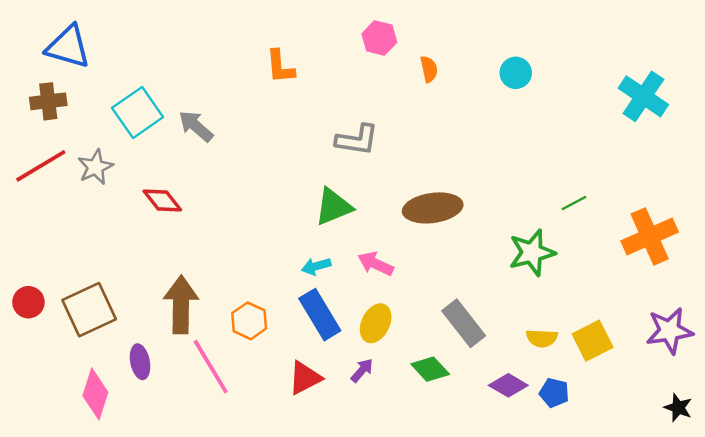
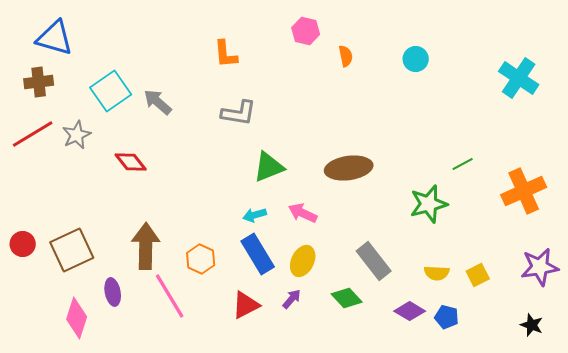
gray L-shape: (357, 140) -> (239, 113), moved
yellow square: (593, 341) -> (478, 275), size x0.7
black star: (678, 408) -> (532, 325), moved

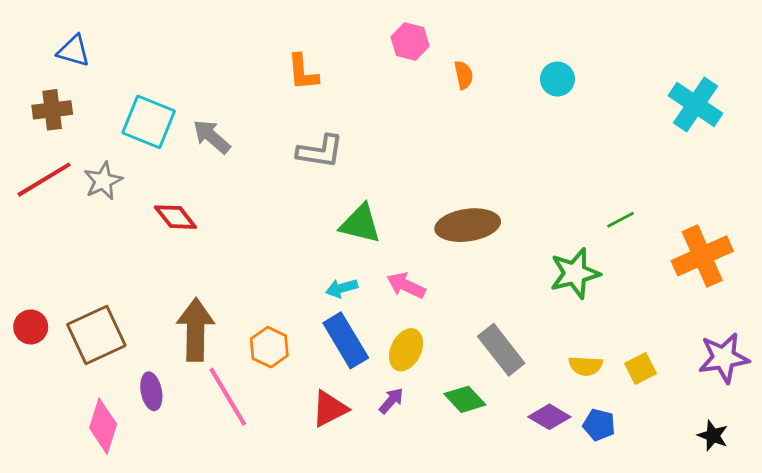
blue triangle: (55, 38) -> (74, 51), size x0.7
cyan square: (111, 91) -> (149, 122), turned -33
green triangle: (269, 167) -> (360, 224), turned 36

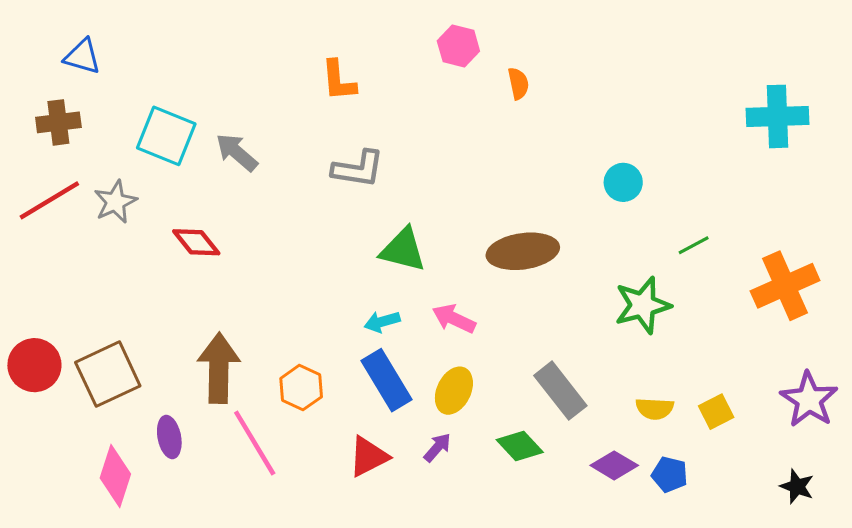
cyan circle: (557, 79) -> (623, 182), moved
cyan cross: (695, 104) -> (778, 116), turned -36
red circle: (31, 327) -> (34, 365), size x1.4
purple star: (724, 358) -> (809, 400), turned -30

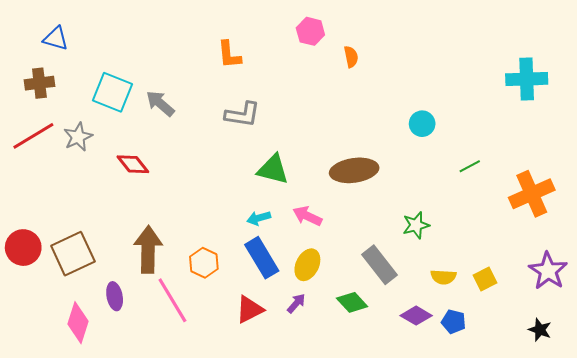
green star: (643, 305) -> (416, 225), moved, size x0.7

